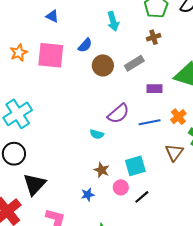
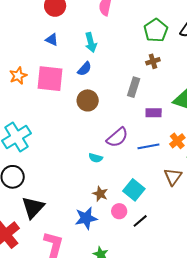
cyan arrow: (113, 21) -> (91, 42), moved
gray rectangle: (134, 63) -> (134, 87), turned -42
brown circle: (103, 65) -> (88, 100), moved
cyan square: (135, 166) -> (134, 190), turned -35
blue star: (88, 195) -> (86, 218), size x1.6

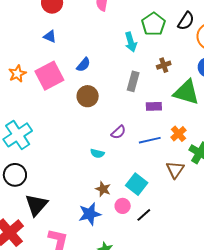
cyan arrow: (91, 42) -> (131, 42), moved
brown cross: (153, 61) -> (164, 65), moved
pink square: (50, 79) -> (49, 76), turned -32
purple semicircle: (117, 137) -> (118, 132), size x0.7

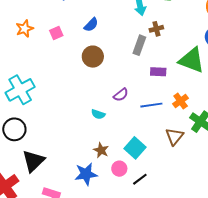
brown cross: (164, 65) -> (156, 29), moved
pink square: (49, 76) -> (56, 33), size x0.5

